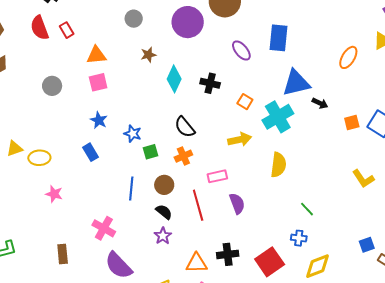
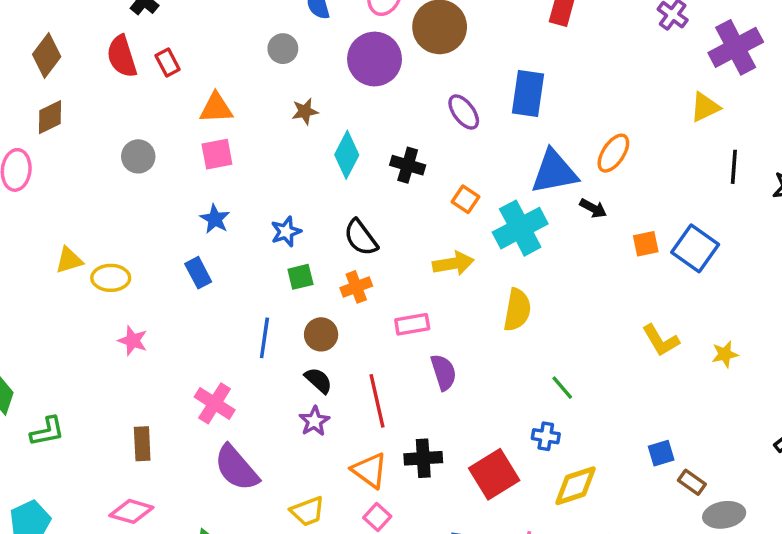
orange ellipse: (348, 57) -> (613, 153), moved
blue star: (133, 134) -> (286, 232), moved, turned 30
red line: (198, 205) -> (377, 401), moved
orange triangle: (197, 263) -> (370, 470), turned 35

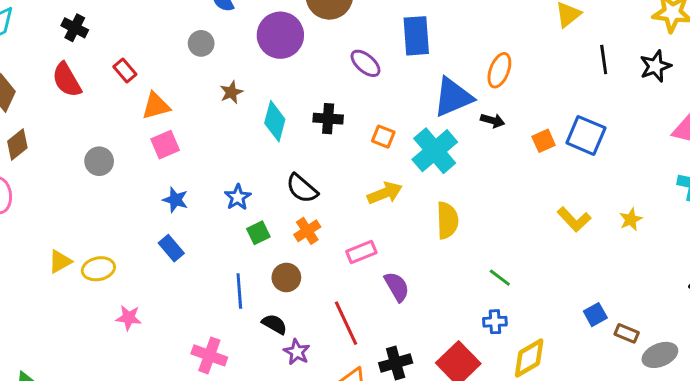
red rectangle: (168, 62) -> (125, 71), moved
black semicircle: (318, 380) -> (274, 324), moved

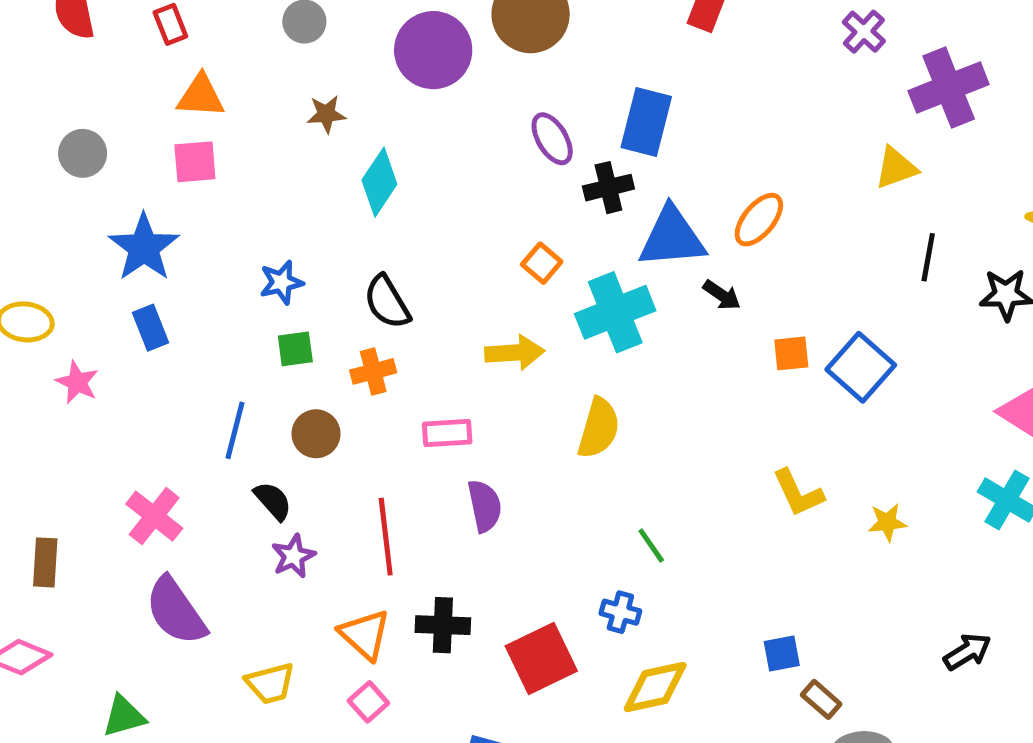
black cross: (328, 119) -> (608, 188), moved, turned -36
blue star: (175, 200) -> (144, 247), moved, size x1.6
pink star: (129, 318) -> (77, 382), moved

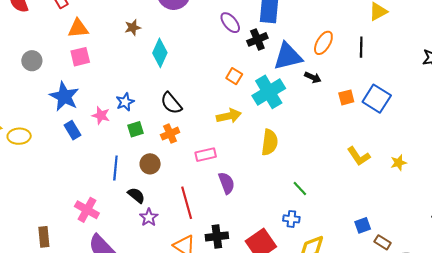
black line: (928, 257) -> (361, 47), moved
pink star: (77, 382) -> (101, 115), moved

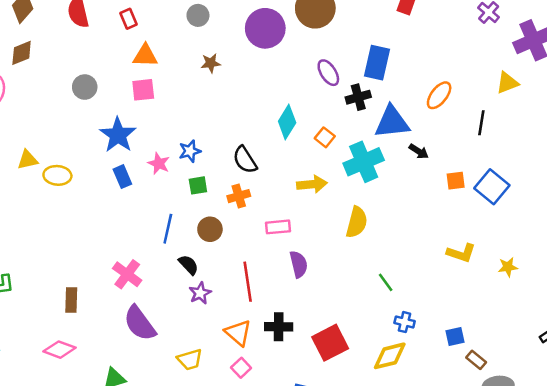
orange ellipse: (323, 43) -> (439, 95), moved
cyan diamond: (160, 53) -> (287, 122), moved
yellow L-shape: (359, 156) -> (461, 253), turned -45
blue cross: (291, 219) -> (405, 322), moved

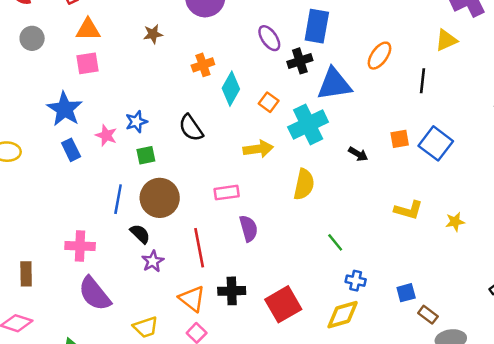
gray circle: (85, 87) -> (32, 38), moved
black arrow: (419, 151) -> (358, 154), moved
orange cross: (239, 196) -> (203, 65), moved
brown circle: (210, 229) -> (160, 198), size x1.6
pink cross: (127, 274) -> (80, 246), turned -32

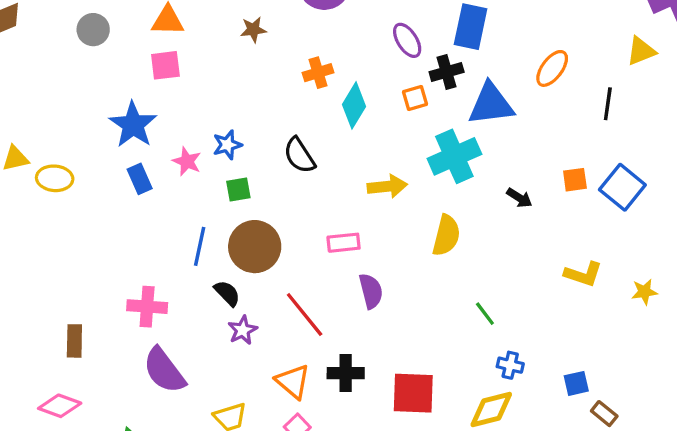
orange square: (269, 102) -> (415, 98), moved, turned 36
red line: (199, 248) -> (305, 315), turned -30
red square: (283, 304) -> (413, 393), turned 30

